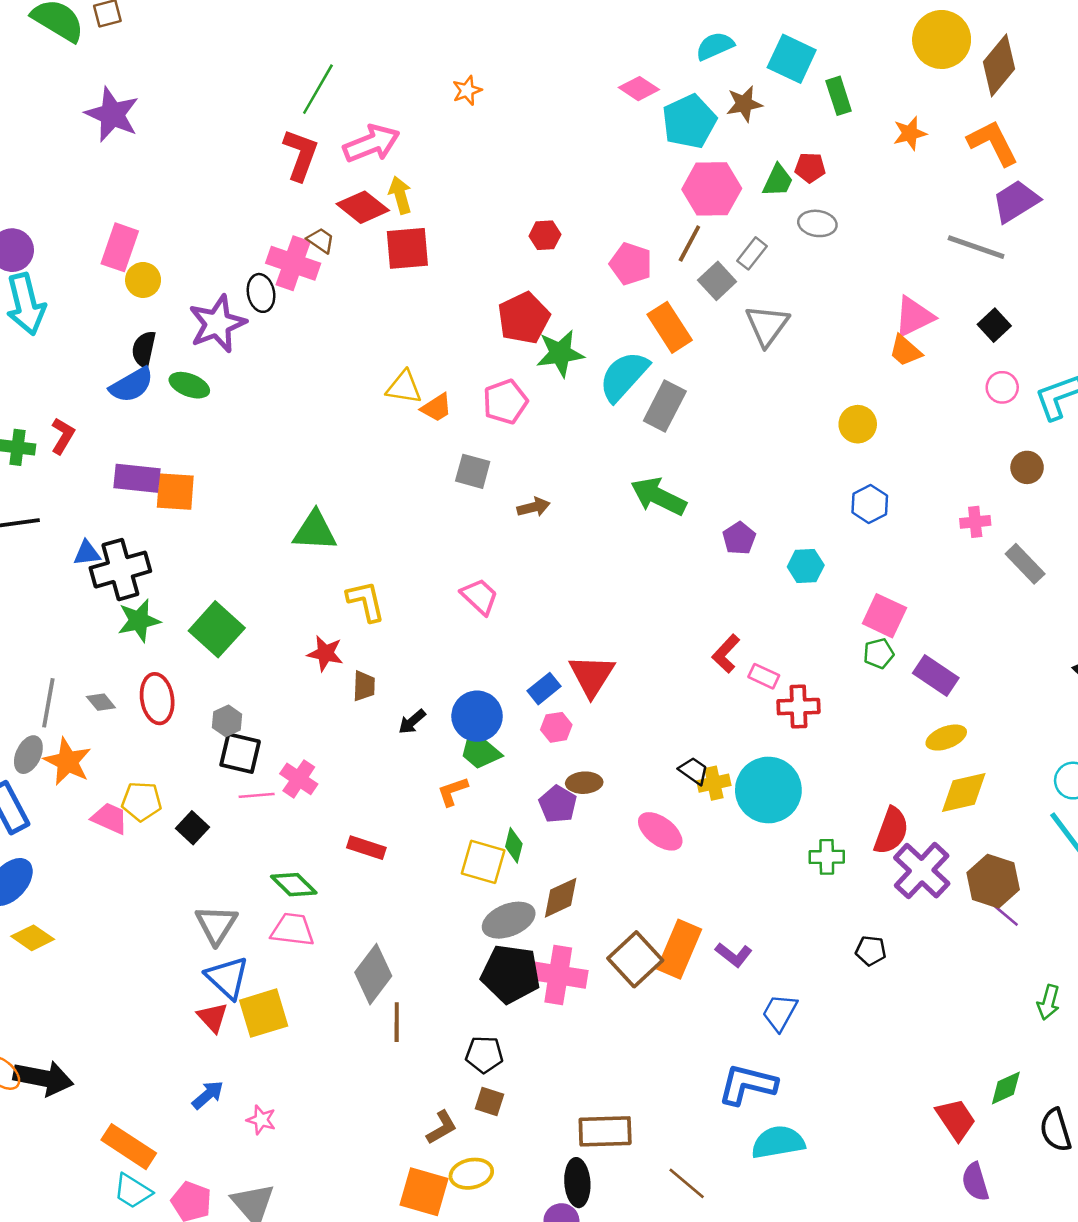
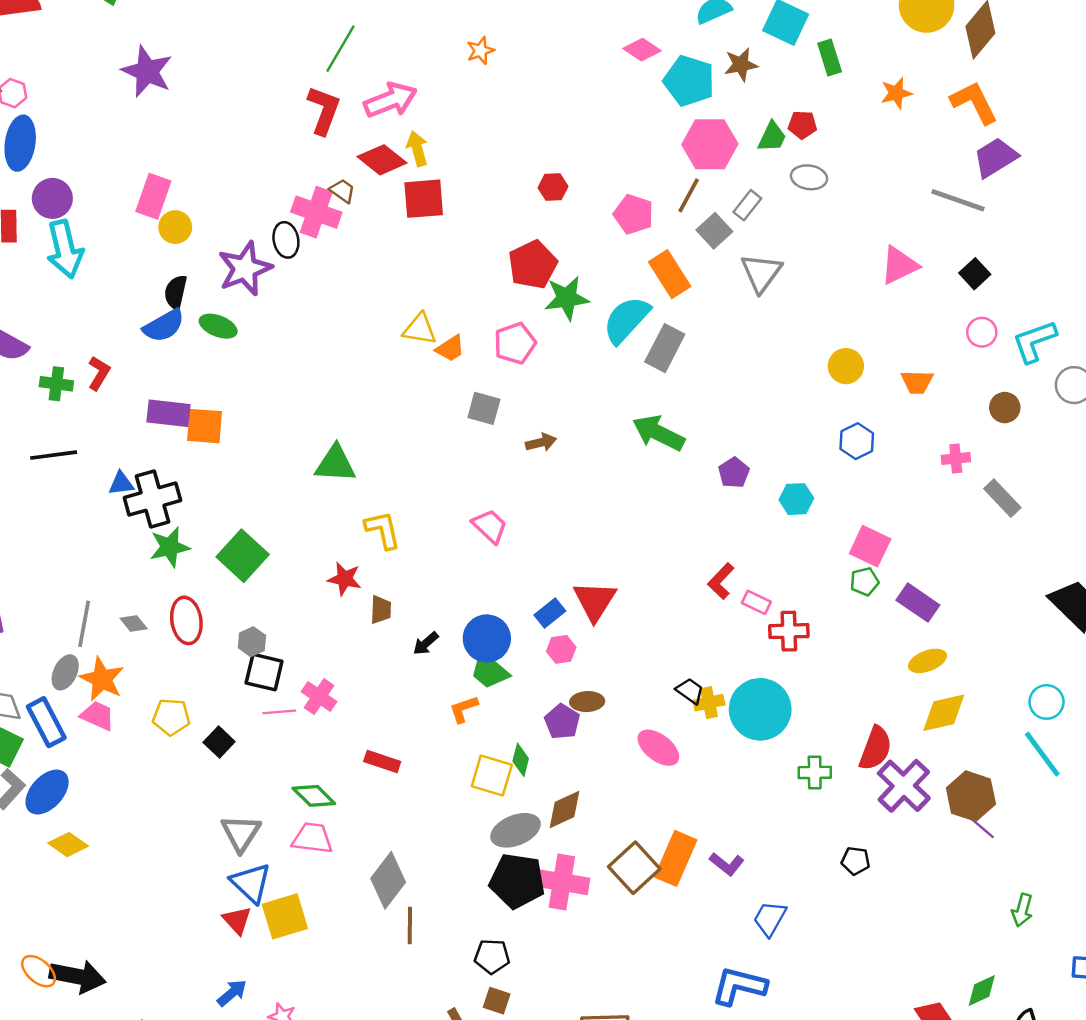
cyan pentagon: (689, 121) -> (689, 81), turned -30
orange trapezoid: (905, 351) -> (917, 382), moved, turned -40
pink trapezoid: (110, 818) -> (98, 716), moved

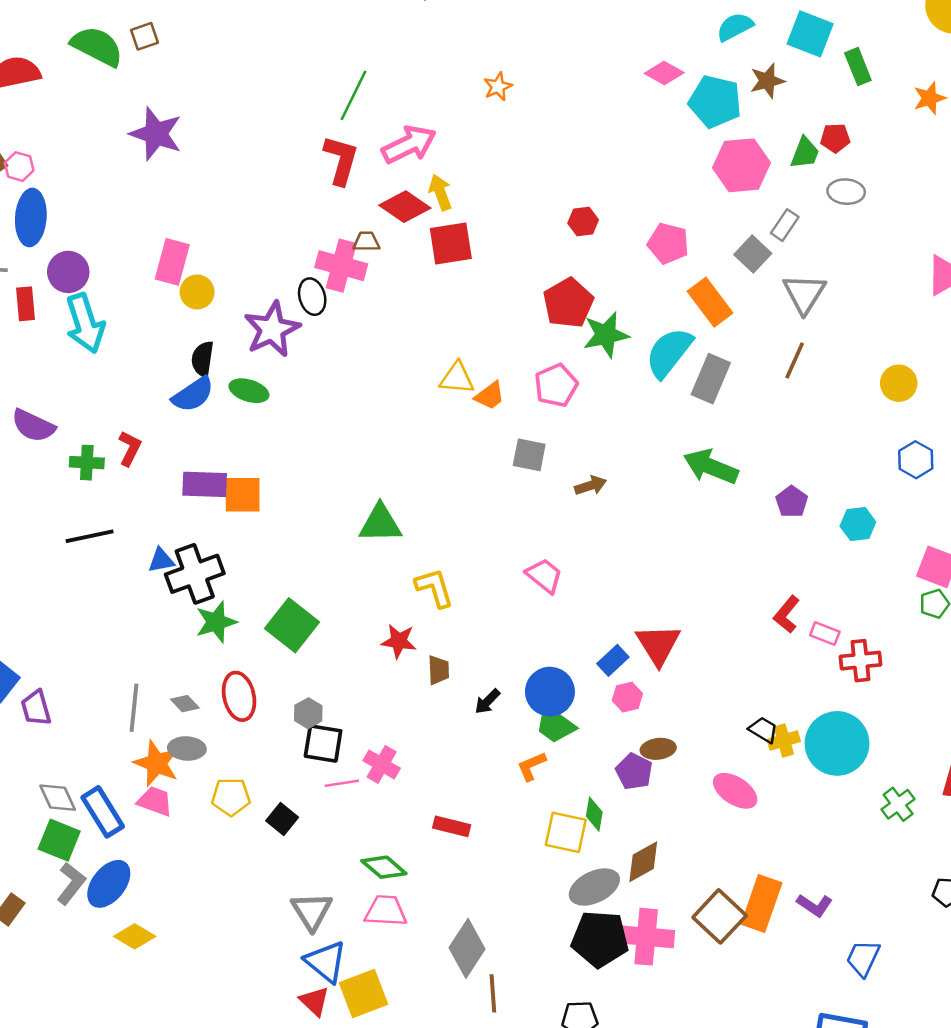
brown trapezoid: (342, 191) -> (366, 242), turned -32
brown line: (689, 195) -> (795, 361), moved
gray ellipse: (65, 672) -> (187, 748), moved, turned 72
green cross: (815, 772) -> (898, 804), turned -32

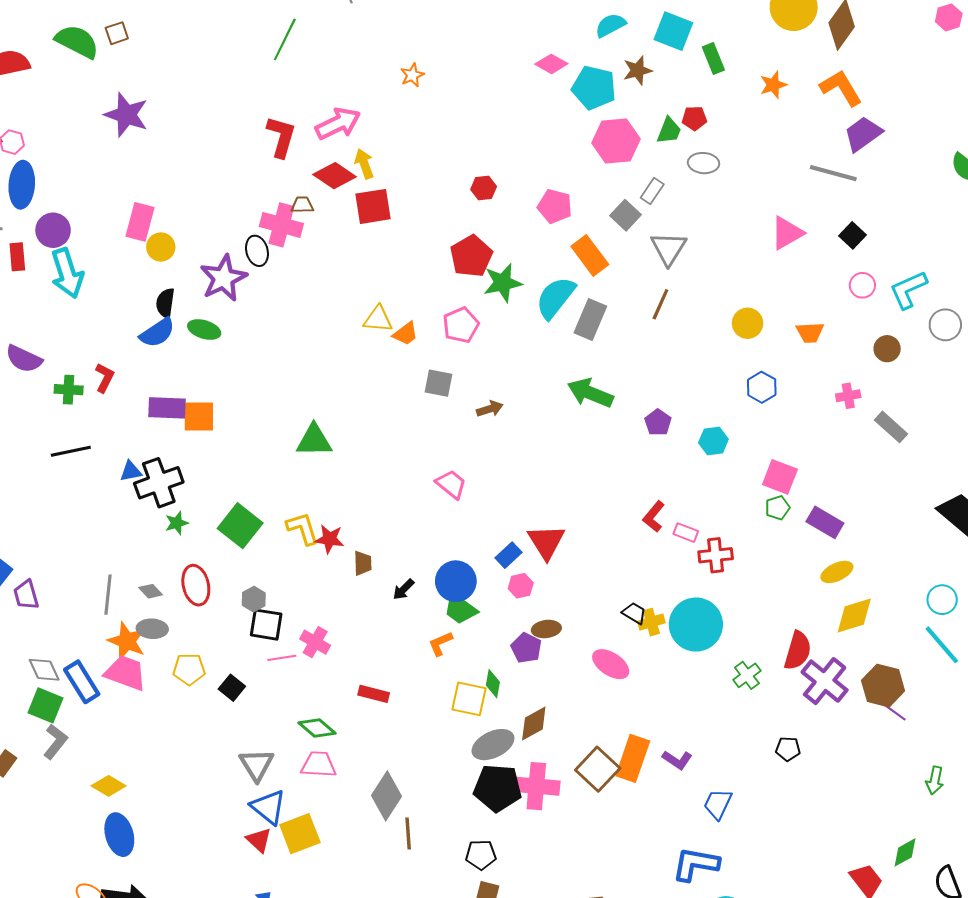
green line: (354, 95) -> (285, 39), moved
yellow L-shape: (434, 588) -> (303, 528), moved
green star: (216, 622) -> (177, 523), size x0.7
pink trapezoid: (155, 801) -> (126, 673), size x1.4
blue ellipse: (109, 884) -> (119, 835), moved, turned -54

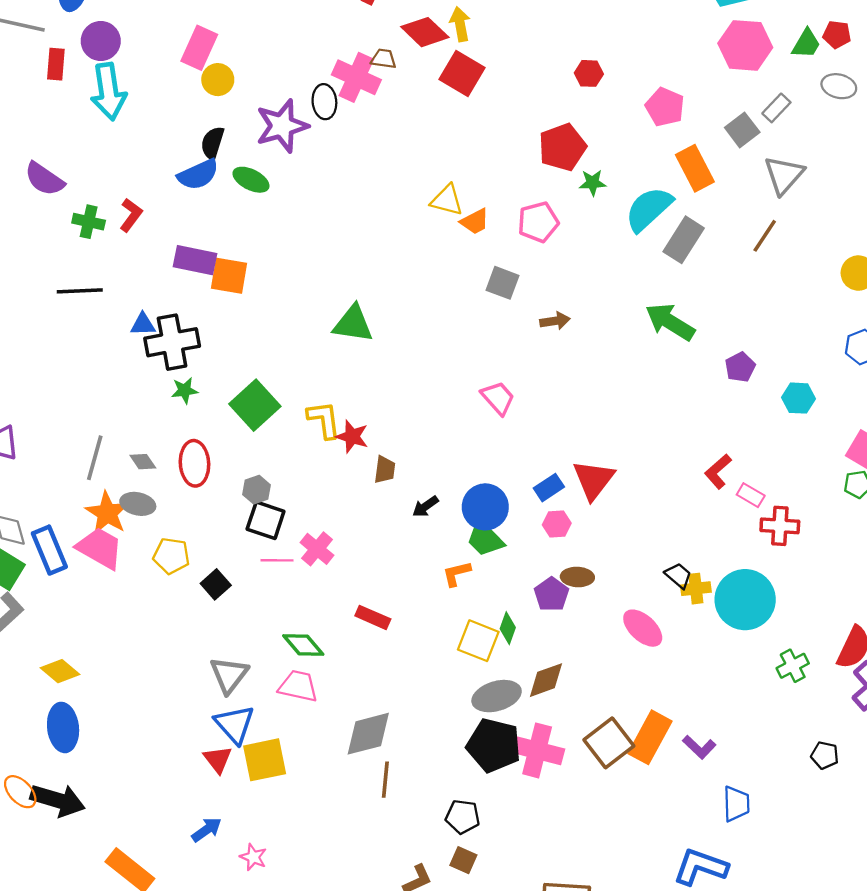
red square: (373, 206) -> (462, 73), turned 30
green star: (503, 283) -> (593, 183), size x0.6
gray diamond: (386, 796) -> (368, 734), turned 33
blue trapezoid: (718, 804) -> (736, 804), turned 144

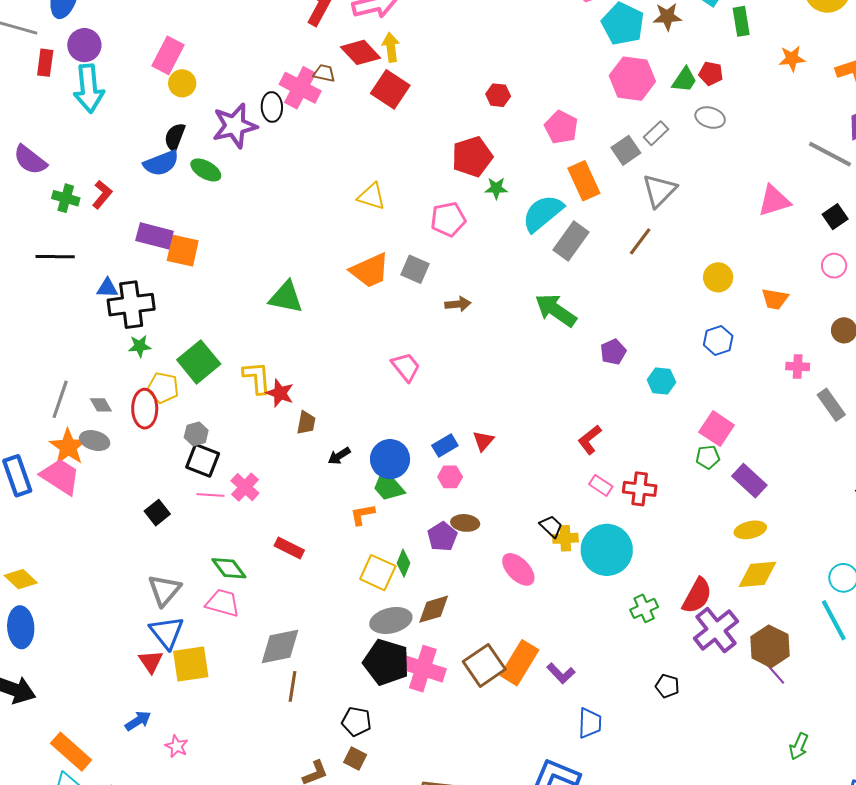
orange trapezoid: (475, 222) -> (370, 270), moved, size x1.6
red triangle: (594, 480) -> (483, 441), size x0.6
pink rectangle: (751, 495) -> (601, 485), moved
yellow pentagon: (171, 556) -> (163, 388), moved

